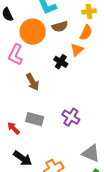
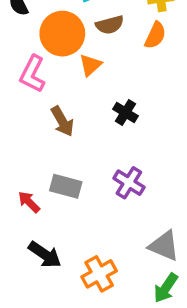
orange triangle: (77, 50) -> (90, 65), moved
black cross: (61, 62) -> (125, 113), moved

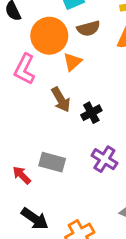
black cross: (125, 113) -> (91, 113), moved, turned 30
brown arrow: (62, 121) -> (61, 100), moved

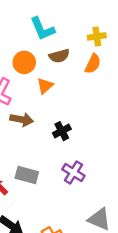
orange circle: (49, 36) -> (24, 62), size x0.7
brown arrow: (61, 100) -> (22, 119), moved, turned -50

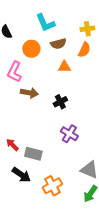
orange triangle: (45, 86) -> (64, 67), moved, turned 40
gray rectangle: (27, 175) -> (33, 154), moved

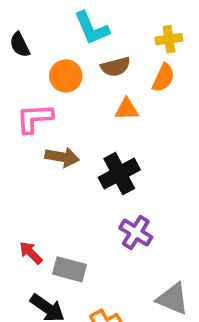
pink L-shape: (14, 72) -> (34, 118), turned 60
black cross: (60, 102) -> (119, 174), size x1.5

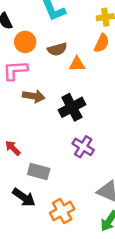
brown semicircle: (116, 67) -> (57, 49), moved
orange circle: (66, 76) -> (25, 42), moved
red arrow: (31, 253) -> (13, 148), moved

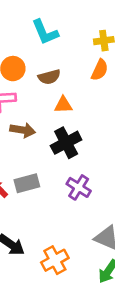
orange triangle: (77, 64) -> (63, 105), moved
gray rectangle: (39, 172) -> (27, 183), moved, turned -30

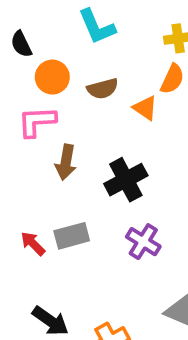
orange triangle: (63, 105) -> (145, 108), moved, turned 36
brown arrow: (23, 130) -> (66, 162), turned 90

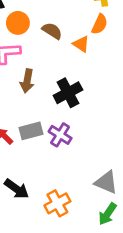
brown semicircle: (103, 89) -> (52, 31), turned -132
purple cross: (143, 242) -> (60, 135), moved

